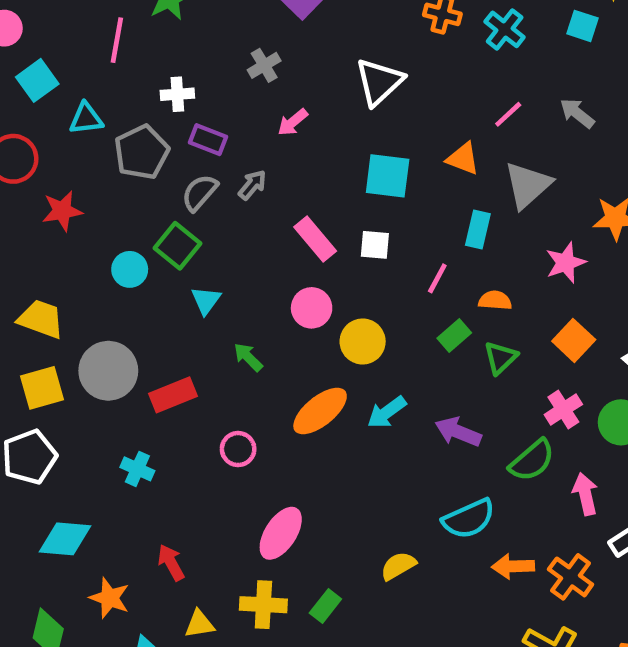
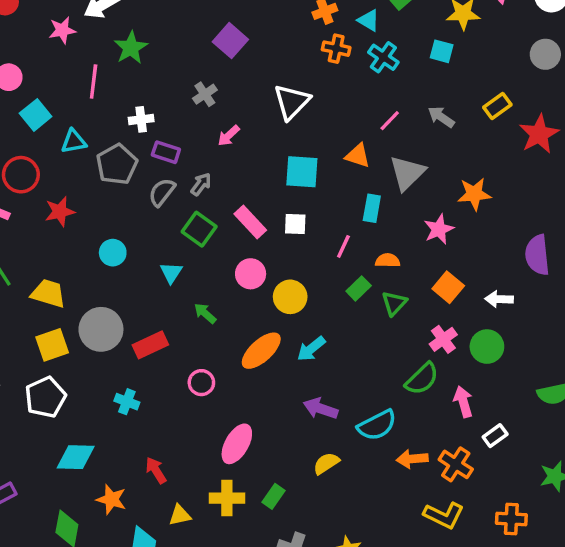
green square: (177, 246) -> (199, 229), moved
purple arrow: (458, 432) -> (321, 409), moved

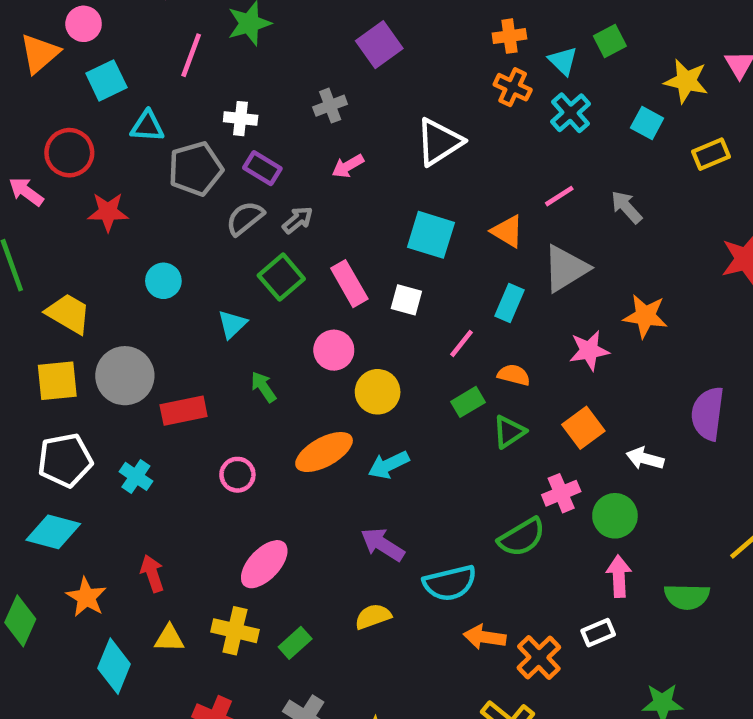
yellow rectangle: (497, 106) -> (711, 154), moved
white pentagon: (45, 397) -> (65, 460), moved
pink arrow: (463, 402) -> (619, 576), moved

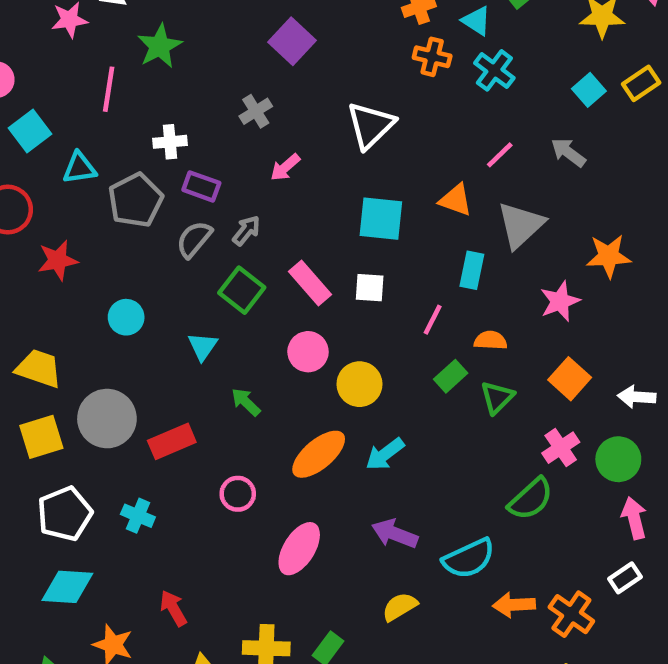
cyan square: (647, 123) -> (589, 90), moved, turned 32
pink ellipse: (264, 564) -> (299, 549), moved

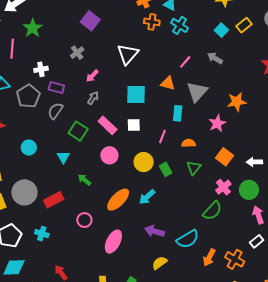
gray arrow: (246, 230) -> (93, 98), moved
green rectangle: (451, 376) -> (166, 169), moved, turned -72
yellow circle: (359, 384) -> (144, 162), moved
orange arrow: (514, 605) -> (209, 257), turned -54

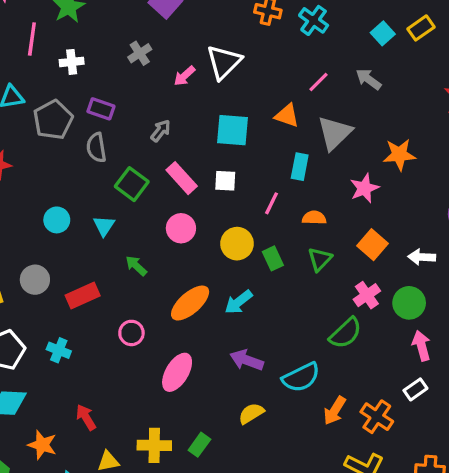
white cross: (41, 69) -> (72, 62), moved
pink arrow: (92, 76) -> (184, 76), moved
gray semicircle: (55, 111) -> (96, 148), turned -48
cyan circle: (29, 148) -> (57, 220), moved
gray circle: (24, 192) -> (35, 280), size x0.7

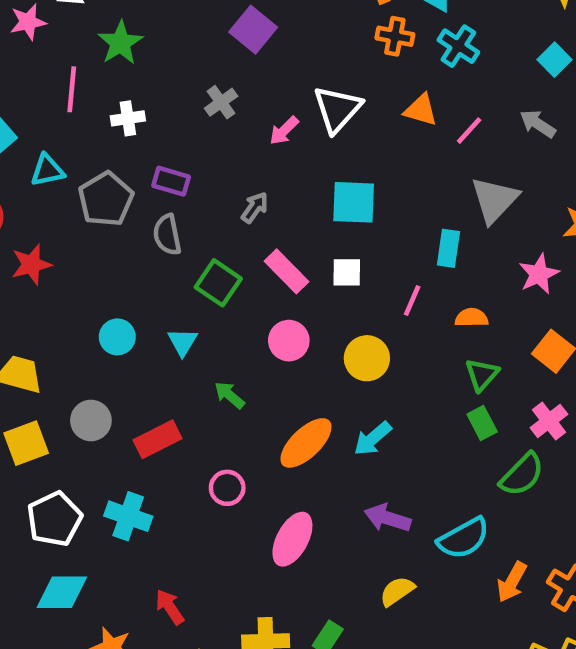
orange triangle: (287, 115) -> (421, 110), moved
green rectangle: (273, 258) -> (482, 423), moved
cyan cross: (59, 350) -> (128, 516), size x1.4

